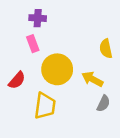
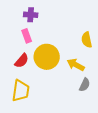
red semicircle: (17, 80) -> (22, 61), moved
yellow trapezoid: (45, 106) -> (21, 91), moved

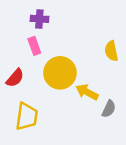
red semicircle: (22, 61) -> (15, 78), moved
yellow arrow: (76, 65) -> (87, 92), moved

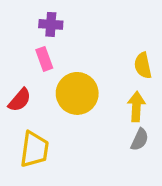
yellow arrow: (87, 92) -> (136, 107), moved, turned 65

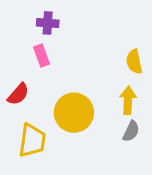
yellow circle: (77, 93) -> (74, 113), moved

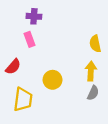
yellow circle: (74, 113) -> (53, 80), size x0.7

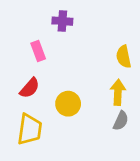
purple cross: (34, 16) -> (62, 21), moved
red semicircle: (13, 67) -> (30, 88), moved

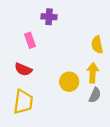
red semicircle: (30, 88) -> (23, 69), turned 72
yellow circle: (68, 104) -> (69, 82), moved

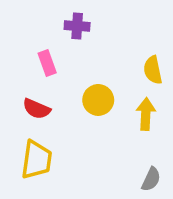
yellow circle: (69, 82) -> (98, 100), moved
gray semicircle: (95, 95) -> (151, 179), moved

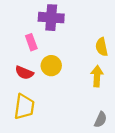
purple cross: (77, 26) -> (51, 18), size x1.5
yellow circle: (98, 100) -> (51, 66), moved

